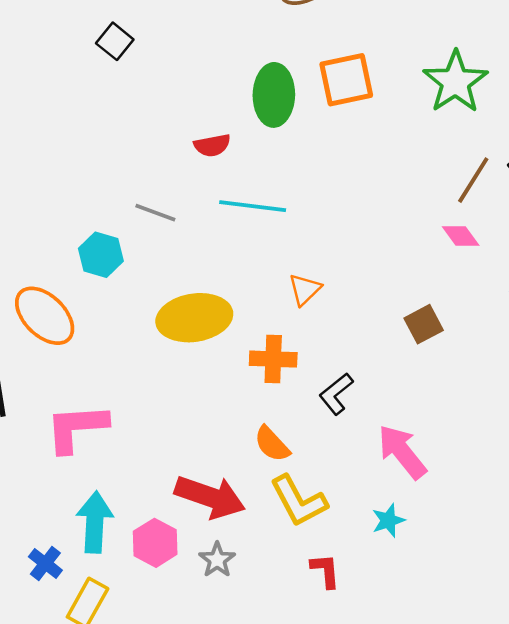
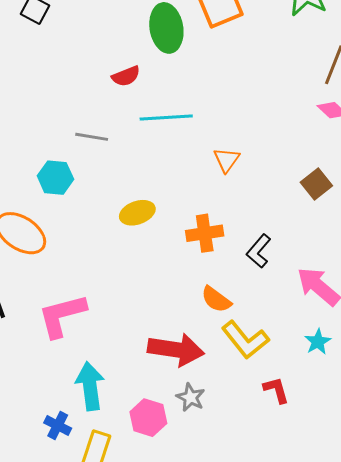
orange triangle: (305, 289) -> (227, 160), moved
yellow ellipse: (194, 318) -> (137, 213), size x0.6
pink hexagon: (155, 543) -> (148, 418), moved

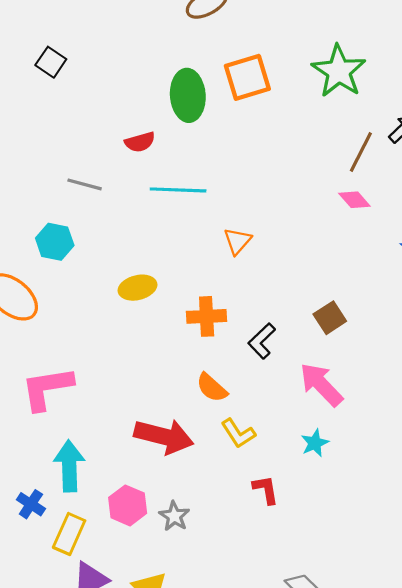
gray line: (92, 137) -> (85, 184), moved
brown square: (316, 184) -> (330, 318), moved
yellow L-shape: (245, 340) -> (238, 433), size x0.7
gray star: (191, 397) -> (174, 516), moved

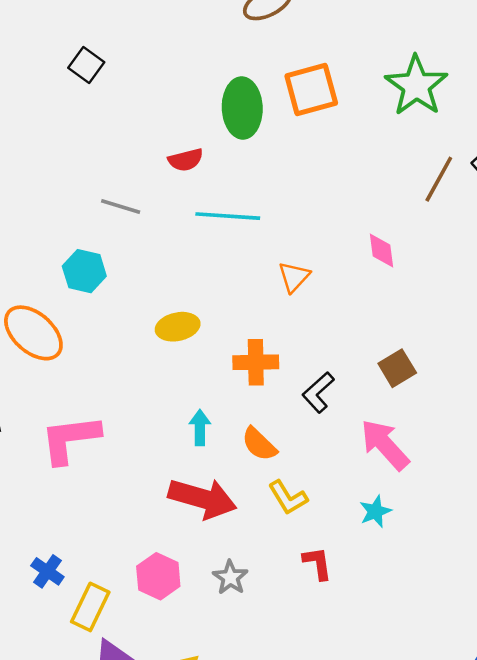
pink diamond: (354, 200) -> (382, 250), moved, turned 32
cyan arrow: (69, 466) -> (200, 428), moved, size x0.6
gray star: (174, 516) -> (230, 577), moved

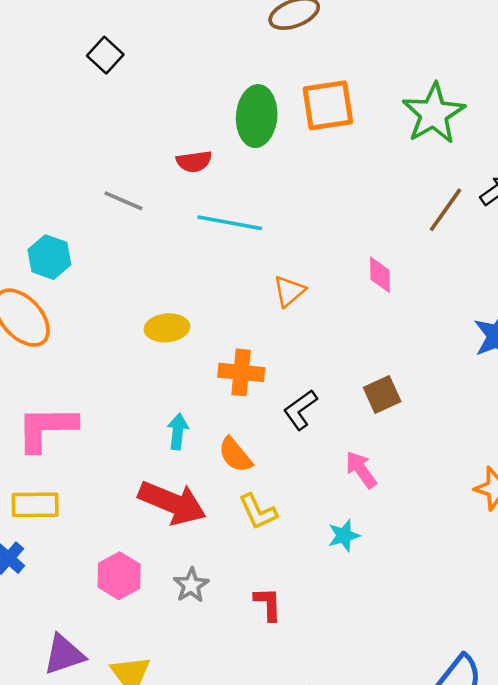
cyan hexagon: (84, 271) -> (49, 257), moved
pink arrow: (385, 445) -> (361, 470), size x0.7
red L-shape: (317, 563) -> (268, 604), moved
yellow rectangle: (90, 607) -> (35, 505), moved, turned 57

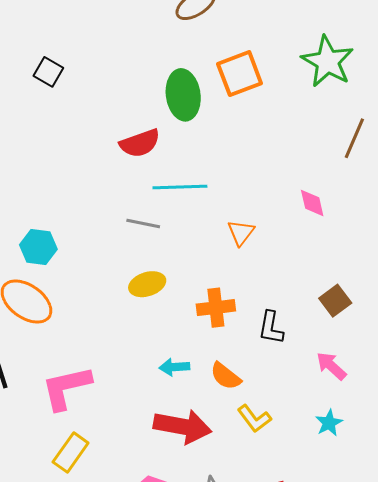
red semicircle: (194, 162) -> (140, 143), size x1.4
gray line: (124, 201) -> (143, 224), moved
black L-shape: (300, 410) -> (271, 328), turned -32
cyan arrow: (178, 431) -> (174, 367), turned -88
yellow rectangle: (35, 505) -> (71, 452), turned -42

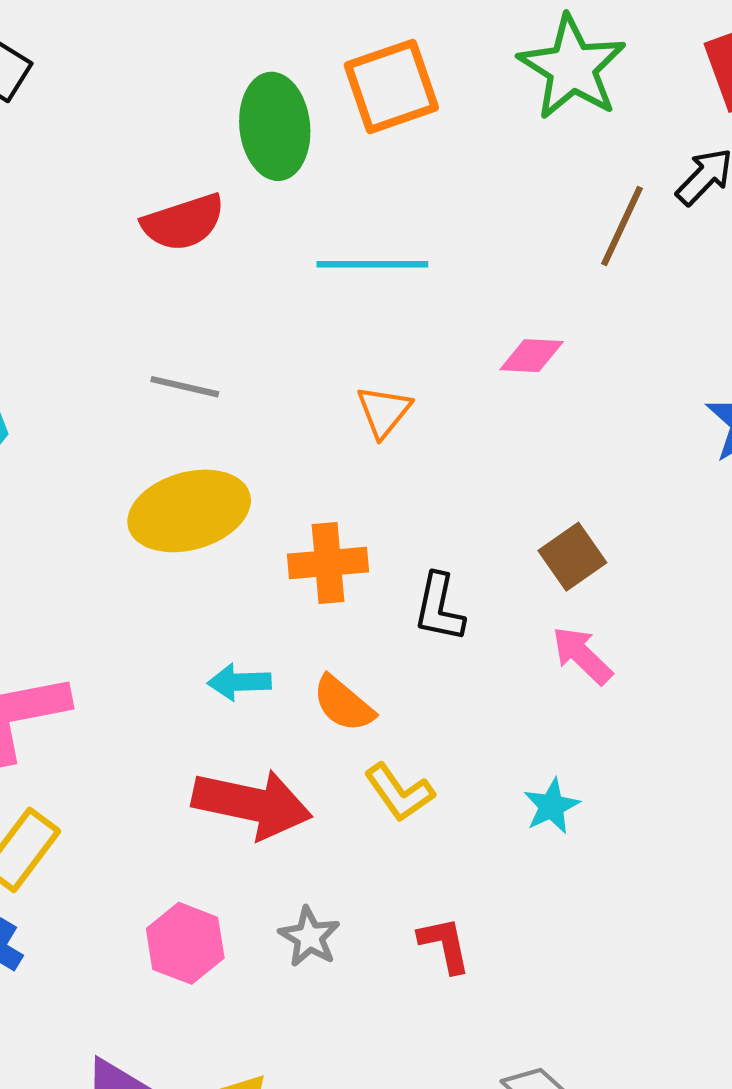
cyan line: (180, 187) -> (372, 264), moved
pink diamond: (312, 203) -> (532, 356), turned -76
yellow ellipse: (147, 284) -> (189, 511), size x1.6
pink arrow: (331, 366) -> (582, 655), moved

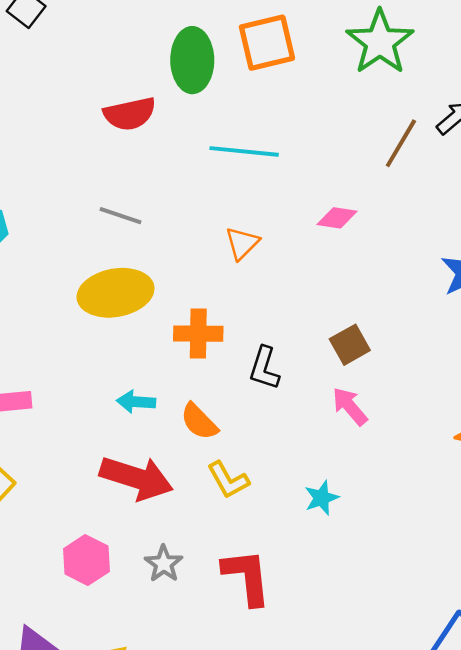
red L-shape: (445, 945) -> (247, 577), size x1.6

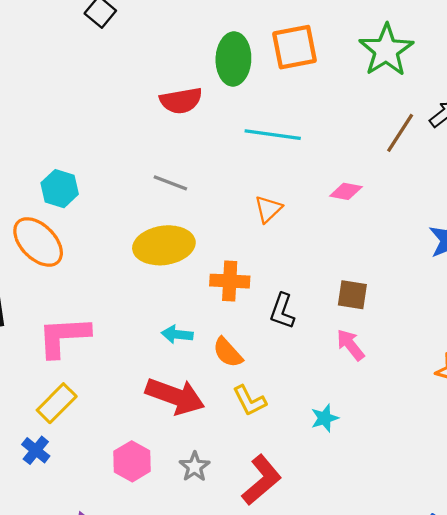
brown square: (350, 345) -> (352, 295), turned 36
red L-shape: (247, 577) -> (262, 480), turned 54

